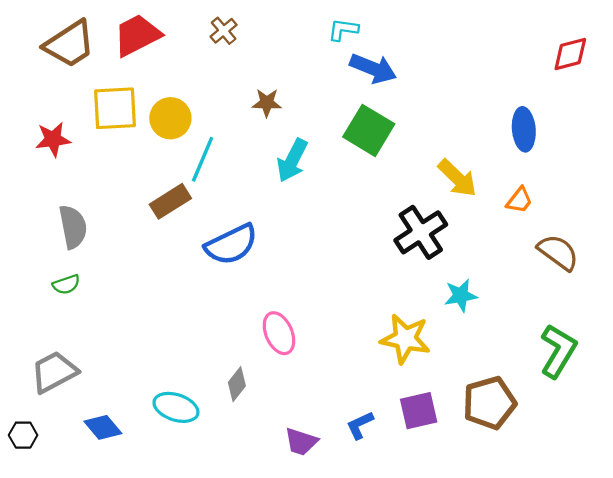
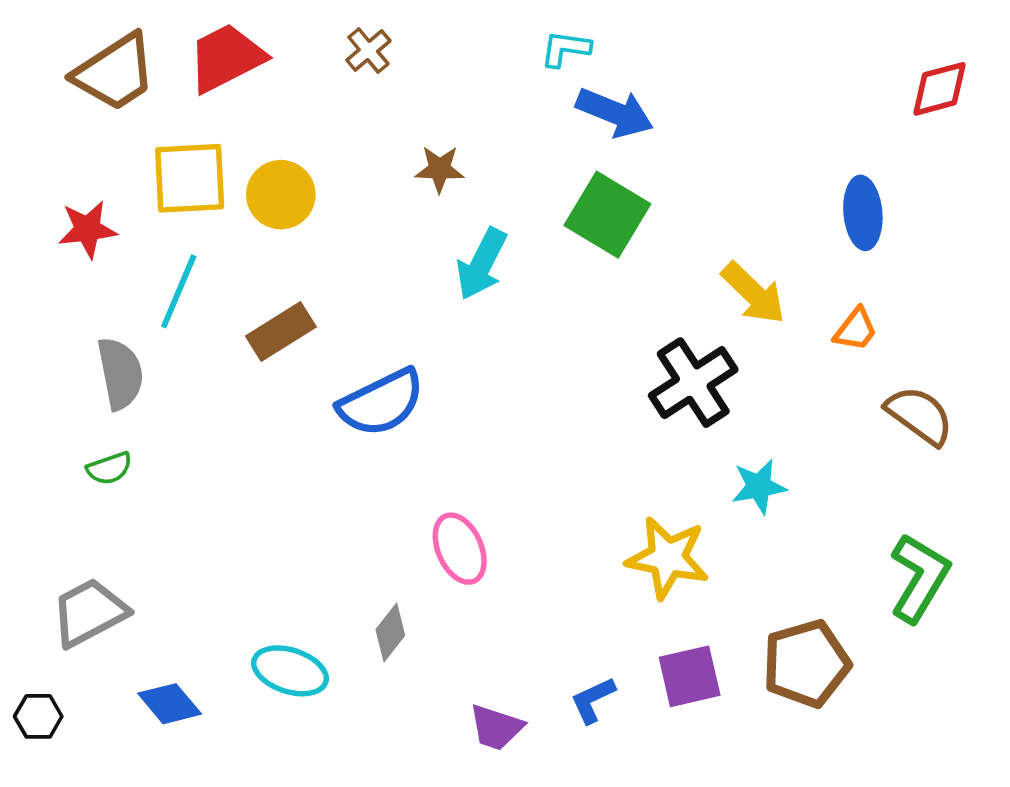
cyan line: (203, 159) -> (179, 291), moved

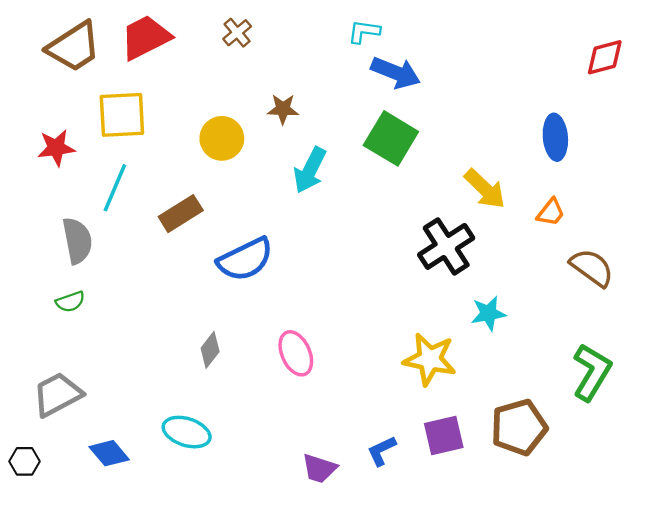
yellow circle: (281, 195) -> (222, 138), moved
gray diamond: (390, 633) -> (210, 350), moved

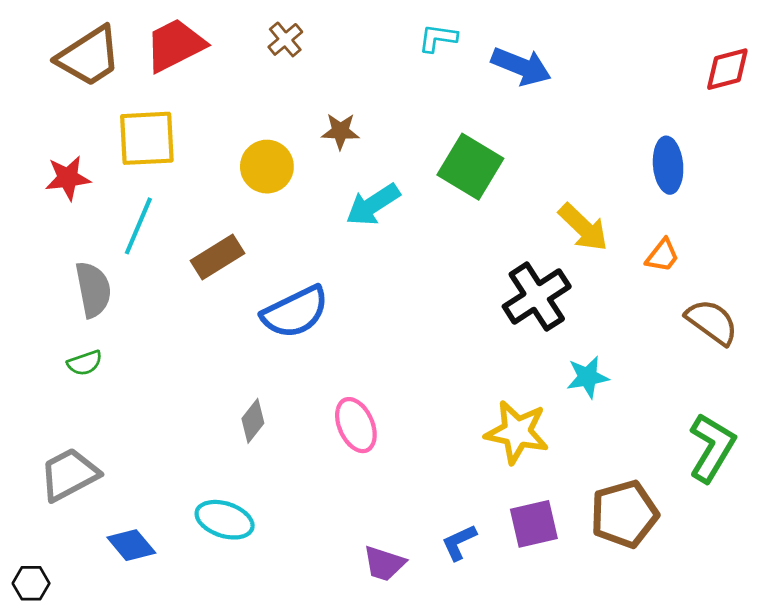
blue arrow: (396, 73) -> (521, 66), moved
cyan arrow: (310, 170) -> (373, 205), turned 30
black hexagon: (25, 461) -> (31, 583), moved

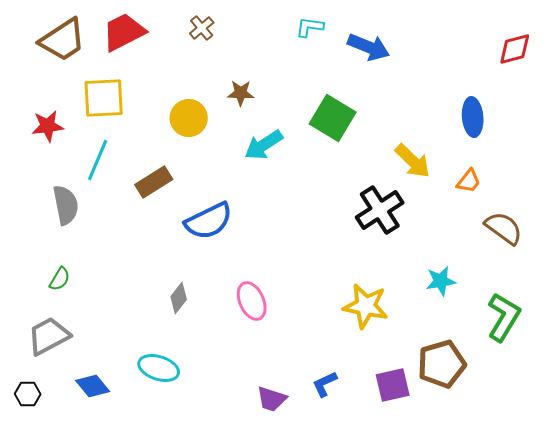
green semicircle: (85, 363) -> (60, 279), moved, turned -40
cyan star: (588, 377) -> (441, 281), moved
purple square: (534, 524) -> (393, 385), moved
black hexagon: (31, 583) -> (28, 394), moved

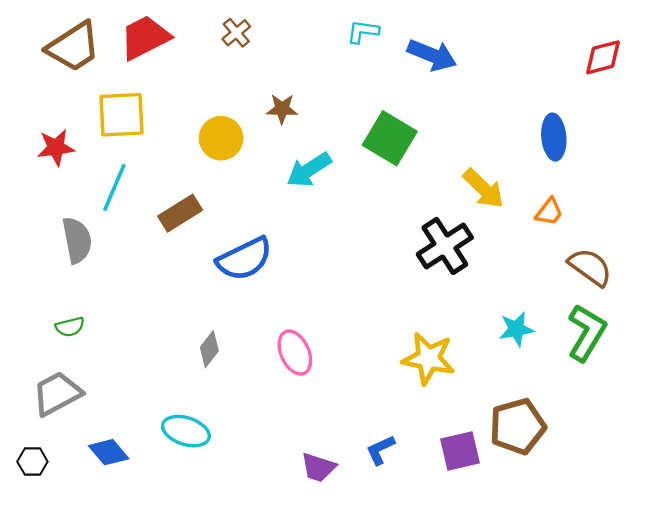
green semicircle: (60, 279) -> (70, 327), turned 45
green L-shape: (504, 317) -> (587, 333), moved

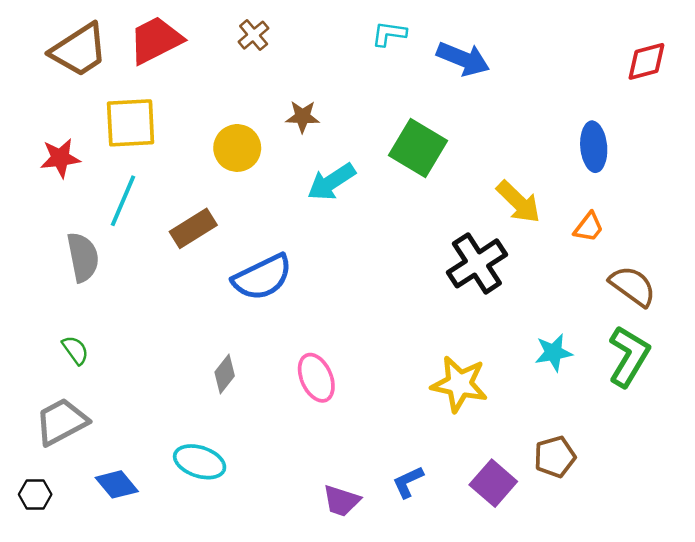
green semicircle: (70, 327) -> (75, 350), turned -112
brown pentagon: (517, 426) -> (555, 457), size x0.7
purple square: (460, 451) -> (493, 483), turned -36

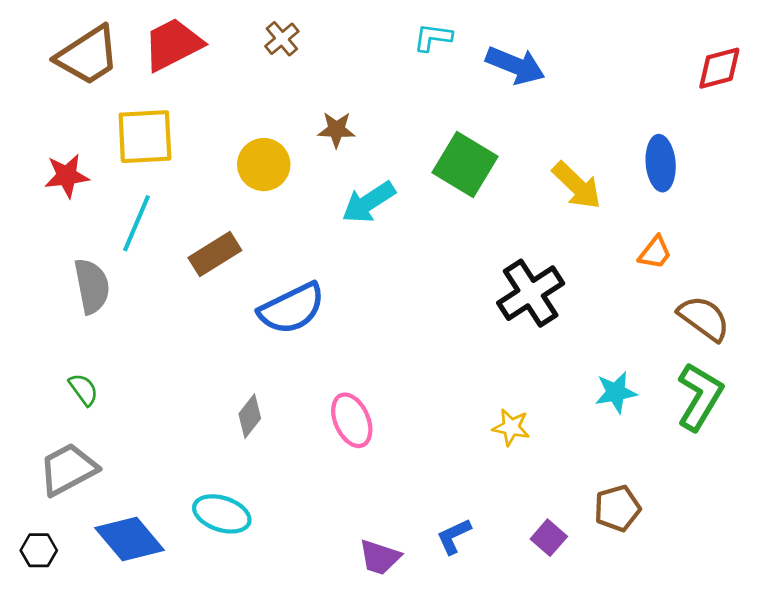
yellow arrow: (518, 202) -> (577, 186), moved
yellow star: (459, 384) -> (511, 427), size x0.6
purple square: (493, 483) -> (549, 538), size x0.7
blue diamond: (117, 484) -> (130, 539), size x1.4

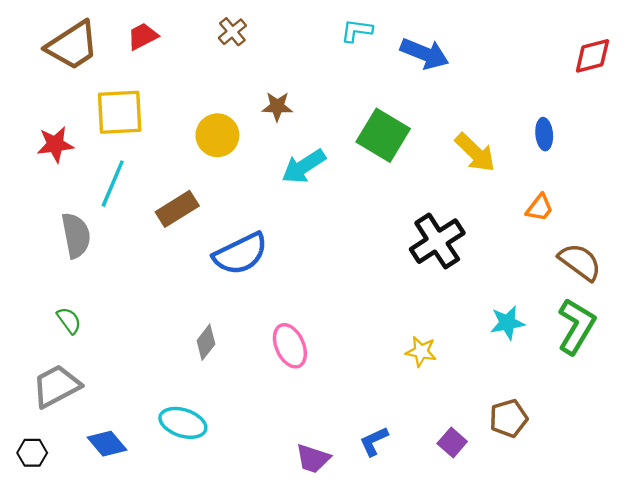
red trapezoid: (173, 44) -> (143, 36), size x0.6
blue ellipse: (661, 163) -> (544, 134), size x0.7
blue diamond: (130, 539) -> (107, 444), size x0.7

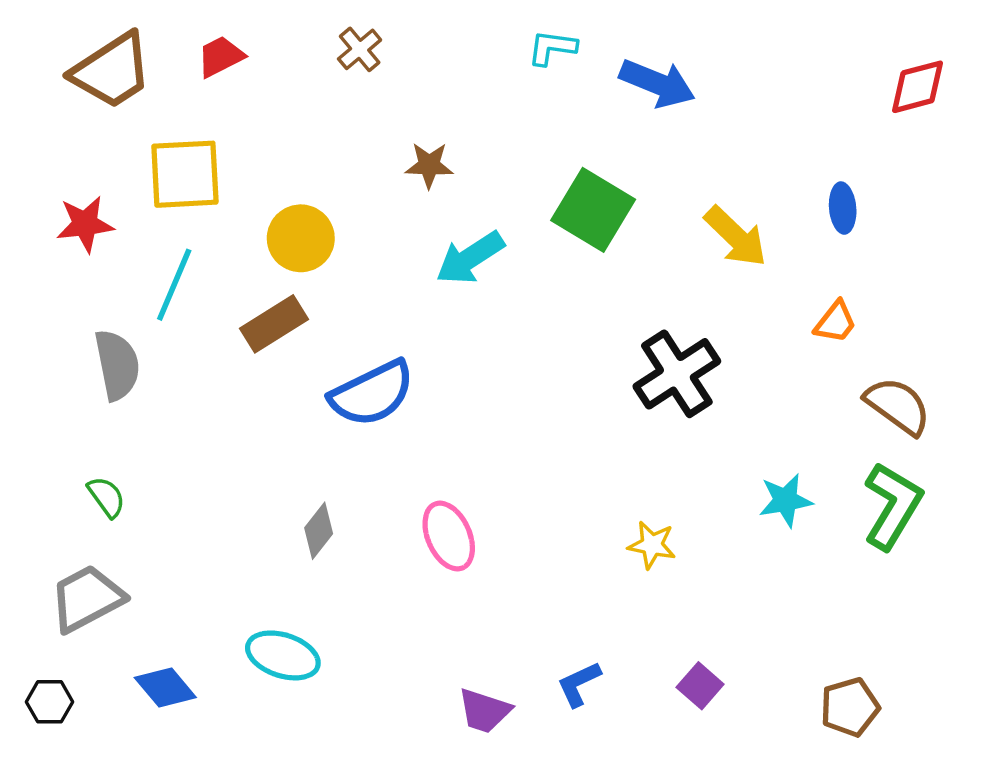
yellow circle: (217, 135) -> (301, 238), moved
brown pentagon: (509, 418) -> (850, 707), moved

